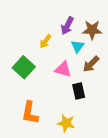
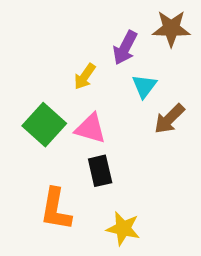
brown star: (92, 30) -> (171, 28), moved
pink triangle: (63, 69) -> (90, 128), moved
black rectangle: (79, 91) -> (100, 171), moved

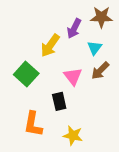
yellow arrow: (85, 77) -> (50, 46), size x1.5
cyan triangle: (144, 86) -> (95, 48), moved
pink triangle: (90, 128) -> (73, 76), moved, turned 36

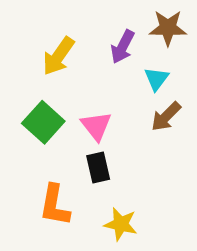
yellow arrow: (50, 46) -> (58, 56), moved
pink triangle: (73, 76) -> (96, 126), moved

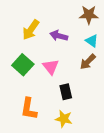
purple arrow: (123, 47) -> (59, 36), moved, turned 78
cyan triangle: (157, 79) -> (92, 41), moved, turned -32
black rectangle: (98, 167) -> (66, 92), moved

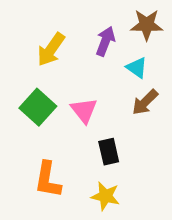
purple arrow: (59, 36) -> (105, 41), moved, turned 96
cyan triangle: (92, 41) -> (137, 68), moved

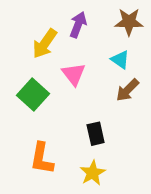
purple arrow: (105, 41) -> (78, 25), moved
pink triangle: (84, 110) -> (74, 74), moved
yellow star: (105, 196) -> (93, 173), turned 30

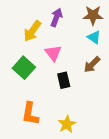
cyan triangle: (120, 60) -> (94, 37), moved
black rectangle: (96, 134) -> (64, 80), moved

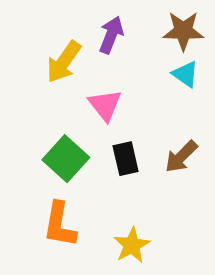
brown arrow: (92, 65) -> (181, 157), moved
green square: (24, 68) -> (66, 159), moved

